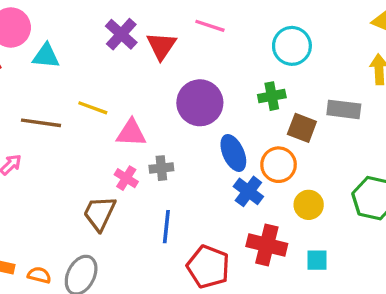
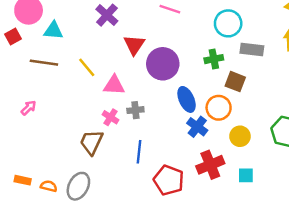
red triangle: (161, 46) -> (134, 45), moved
yellow line: (93, 108) -> (87, 67), turned 30
gray rectangle: (344, 109) -> (252, 50), moved
brown line: (41, 123) -> (44, 63), moved
red cross: (267, 245) -> (210, 165), turned -36

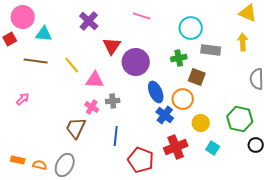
cyan square: (246, 175) -> (213, 148), moved, turned 32

